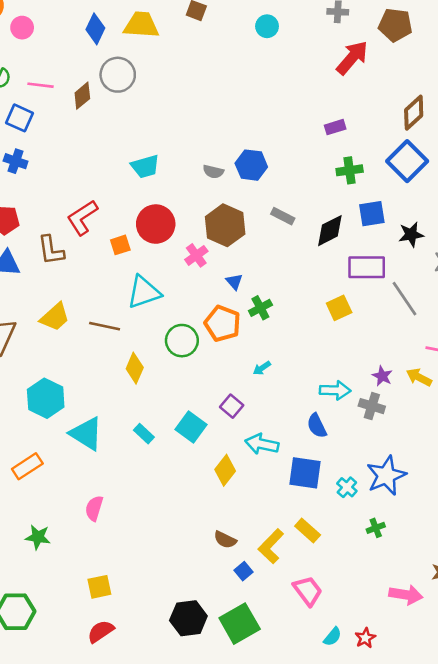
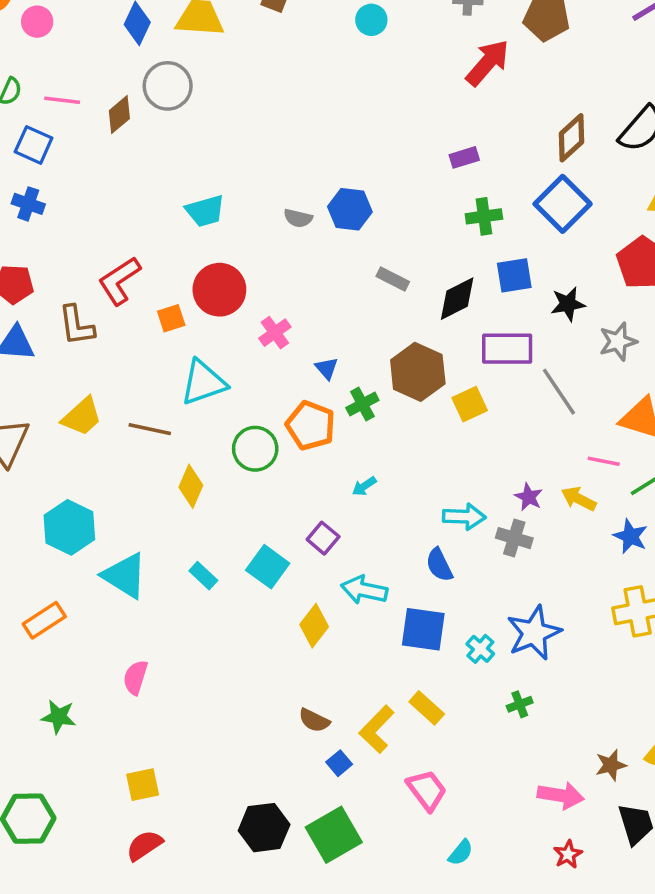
brown hexagon: (225, 225) -> (418, 372), moved
red star: (365, 638) -> (568, 854), moved

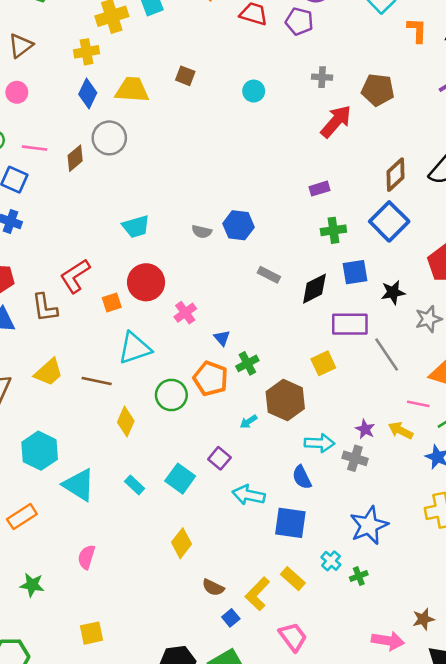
brown hexagon: (418, 372) -> (285, 400), moved
yellow diamond: (314, 626) -> (181, 543), moved
cyan cross: (480, 649) -> (331, 561), moved

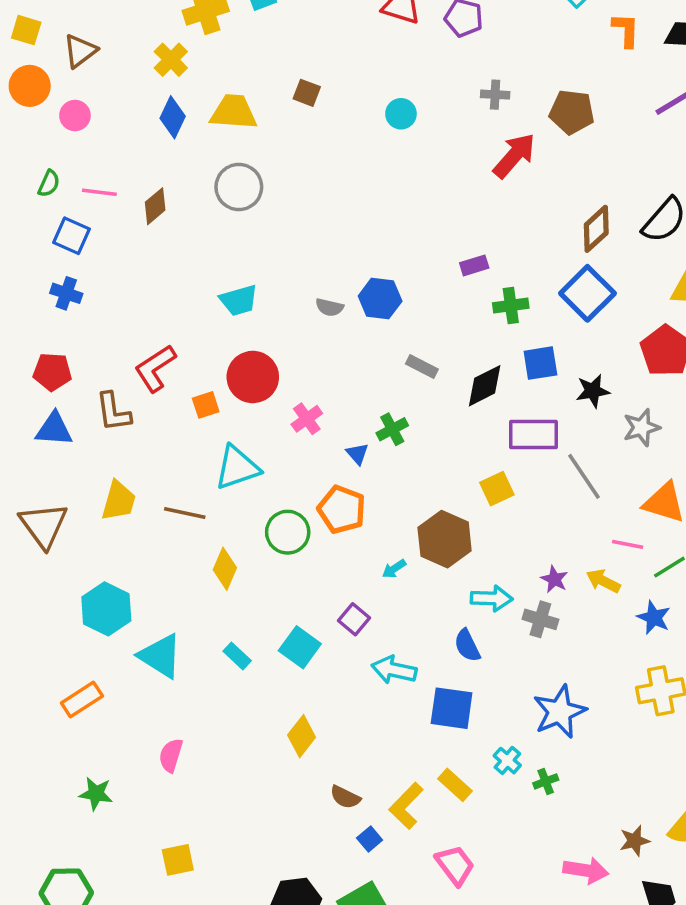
yellow cross: (86, 52) -> (171, 60), turned -35
gray circle: (109, 138) -> (239, 187), moved
purple rectangle: (320, 189) -> (474, 265), moved
green cross: (247, 363) -> (392, 429), moved
yellow trapezoid: (49, 372) -> (119, 501), turned -32

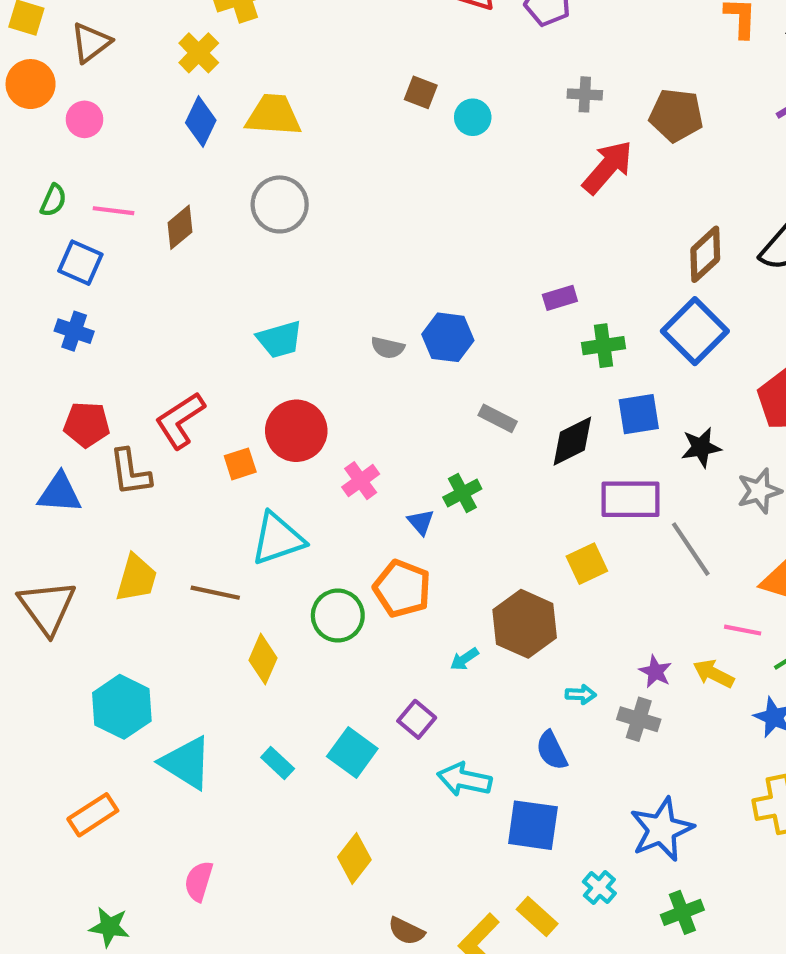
brown square: (307, 93) -> (421, 92), moved
red pentagon: (52, 372) -> (87, 425), moved
cyan arrow: (492, 598) -> (581, 694), size x0.6
green cross: (546, 781) -> (682, 912), moved, size x1.4

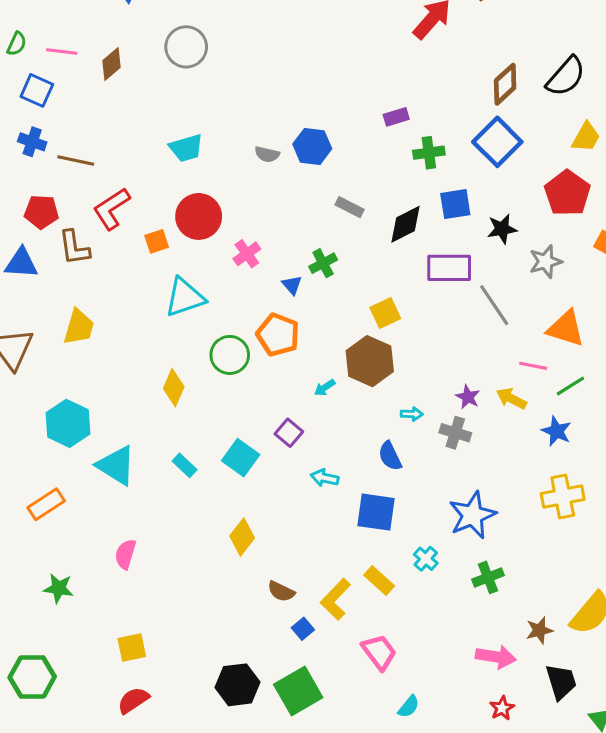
yellow square: (587, 564) -> (385, 313), moved
brown line: (215, 593) -> (76, 160), moved
cyan arrow: (464, 780) -> (325, 478), size x0.7

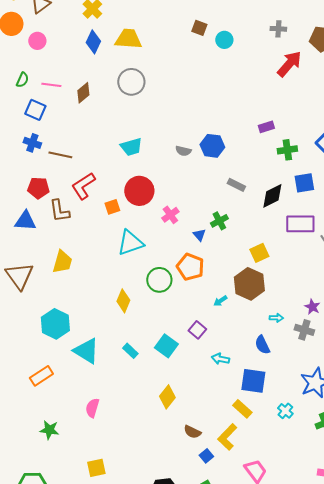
yellow rectangle: (379, 581) -> (242, 409), moved

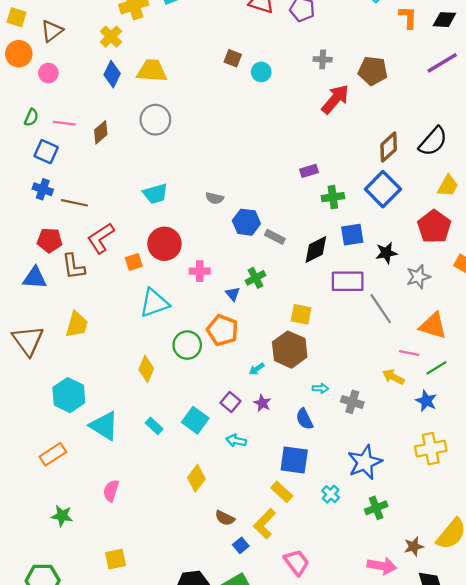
blue hexagon: (212, 146) -> (246, 222), moved
pink cross: (170, 215) -> (200, 271), turned 36
yellow square: (259, 253) -> (301, 314), turned 36
purple star: (312, 307) -> (262, 403), moved
cyan arrow: (220, 359) -> (236, 441), moved

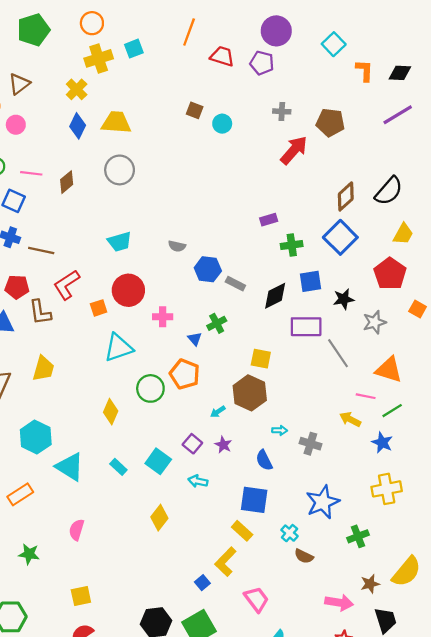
green cross: (376, 508) -> (358, 536), moved
brown semicircle: (225, 518) -> (304, 556), moved

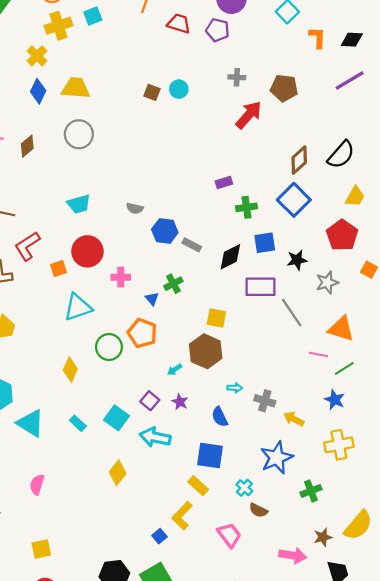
brown square: (195, 110) -> (152, 92), moved
yellow arrow: (350, 419) -> (294, 419), moved
cyan arrow: (198, 481) -> (155, 437), size x1.6
pink trapezoid: (256, 599) -> (229, 535), moved

